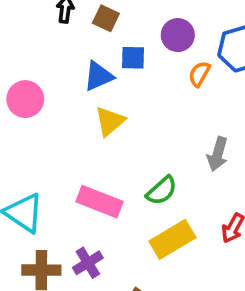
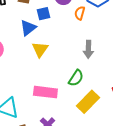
gray arrow: (218, 154) -> (88, 49), moved

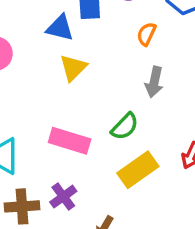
orange semicircle: (80, 13) -> (146, 34), moved
blue triangle: (28, 28) -> (60, 28), turned 42

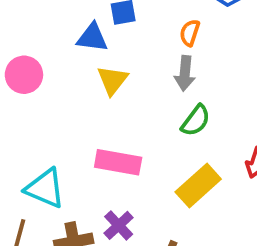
gray arrow: (154, 82) -> (185, 73), moved
green semicircle: (125, 126) -> (196, 121), moved

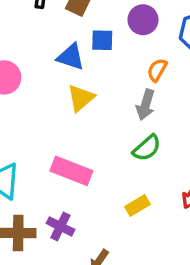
yellow rectangle: (198, 185) -> (138, 206), size x0.6
purple cross: (119, 225) -> (60, 226), turned -32

